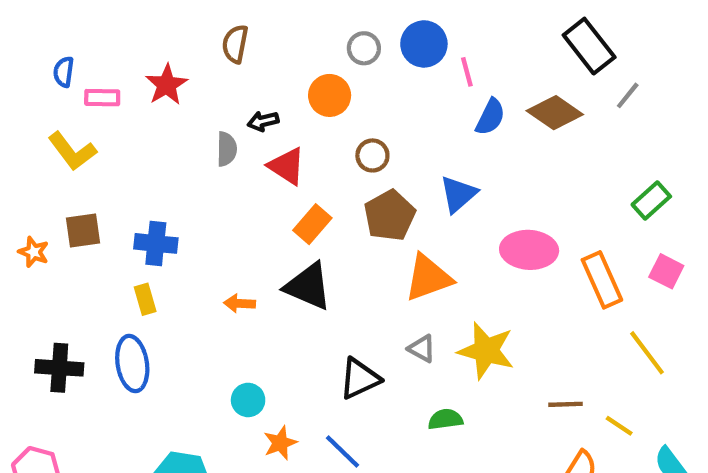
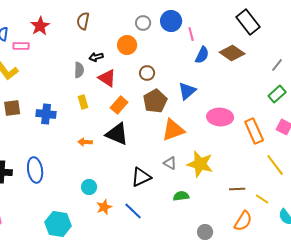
red star: (167, 85) -> (40, 26), moved
gray line: (628, 95) -> (277, 65), moved
yellow rectangle: (145, 299) -> (83, 102), moved

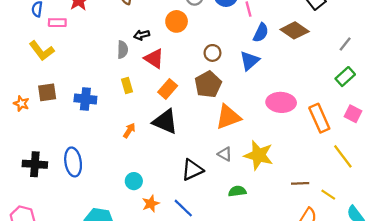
brown circle: (147, 73) -> (212, 53), moved
blue triangle: (187, 91) -> (250, 61), moved
orange arrow: (85, 142) -> (129, 131), turned 120

